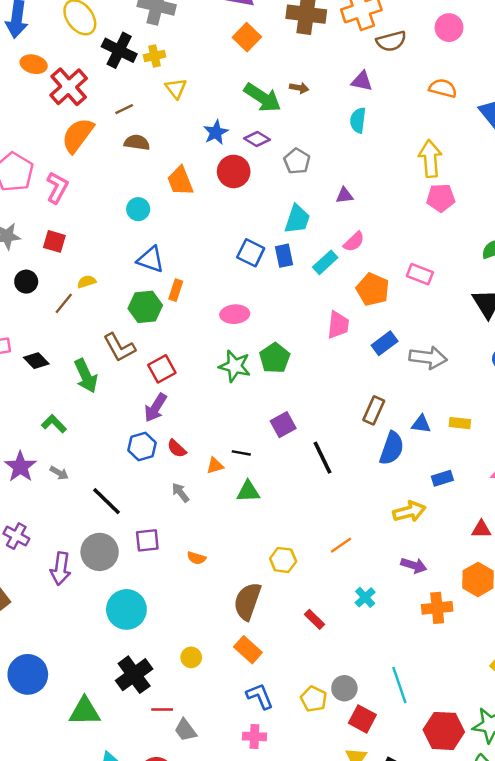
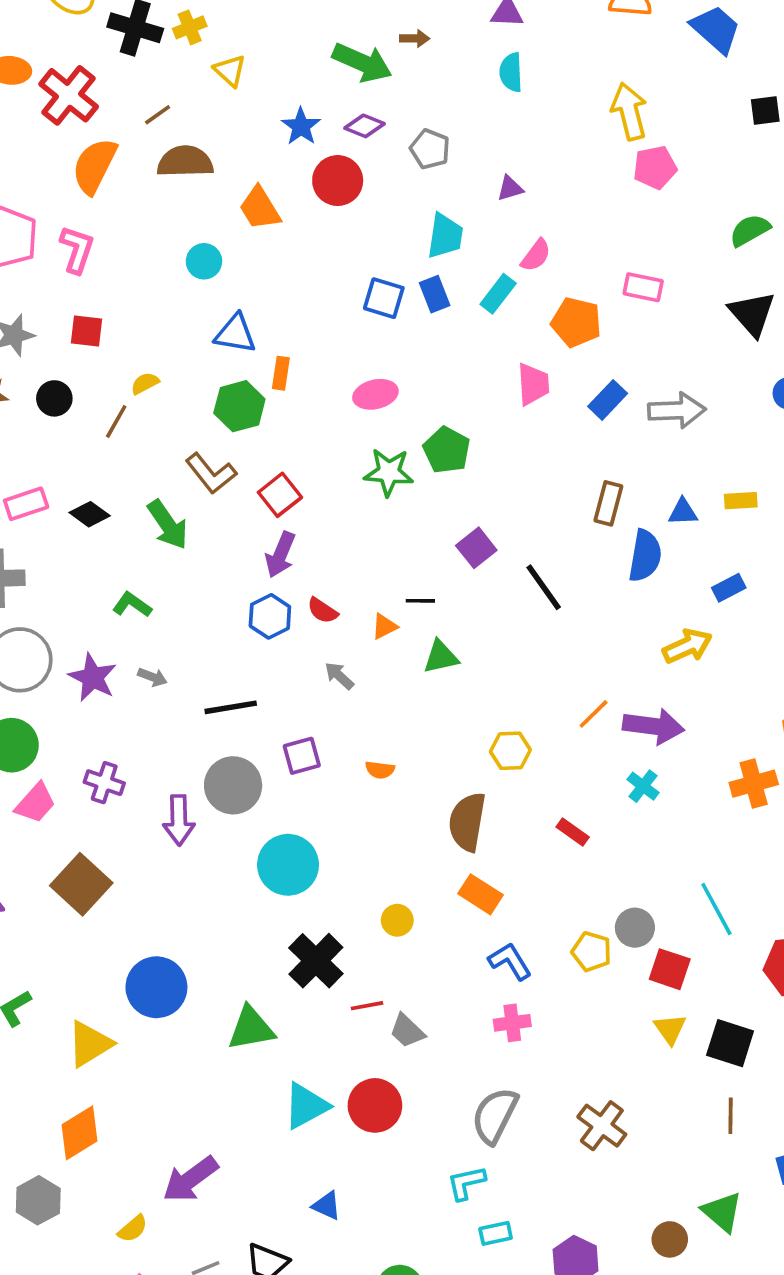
brown semicircle: (137, 143) -> (185, 162), size x1.4
black line: (107, 501) -> (231, 707), turned -44
purple arrow: (414, 565) -> (653, 726), moved, size x1.5

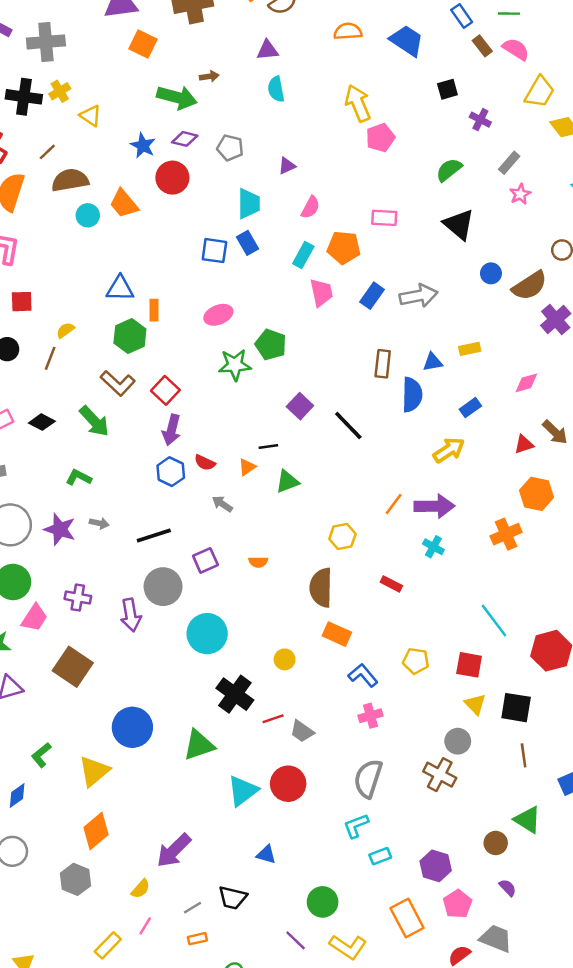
cyan circle: (204, 261) -> (88, 215), moved
cyan rectangle: (498, 294) -> (303, 255), moved
gray circle: (635, 928) -> (458, 741), moved

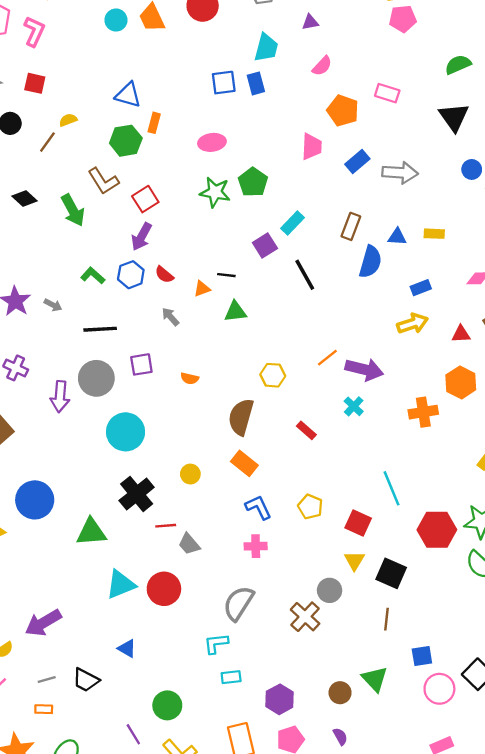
blue square: (214, 251) -> (224, 83), turned -30
cyan rectangle: (303, 255) -> (293, 223), moved
yellow arrow: (449, 450) -> (413, 324), moved
green L-shape: (79, 477) -> (93, 276), moved

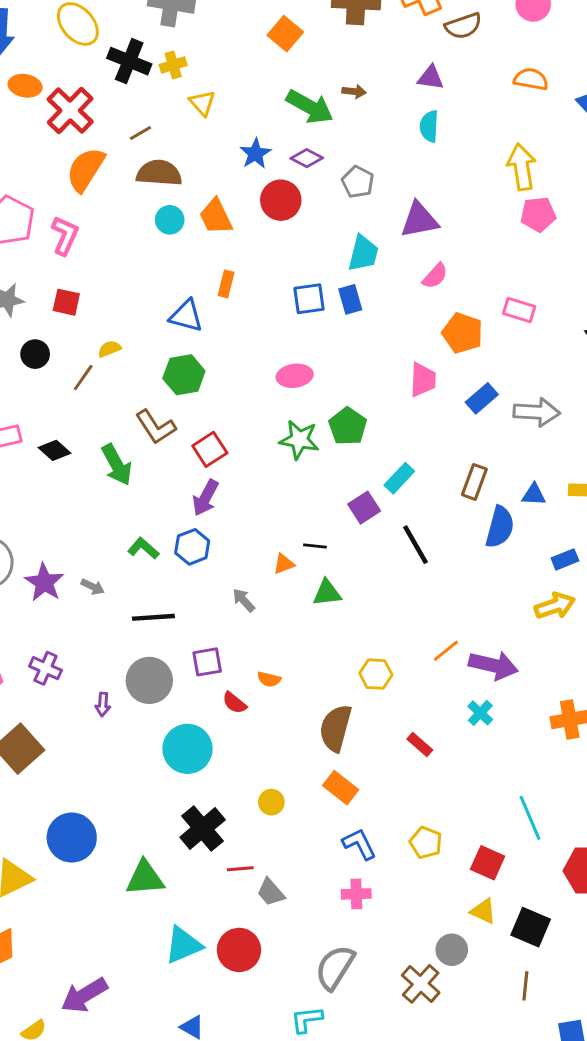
purple triangle: (310, 22) -> (419, 220), size x1.8
orange rectangle: (154, 123) -> (226, 284), moved
red semicircle: (164, 275) -> (234, 703), moved
purple arrow: (60, 397) -> (103, 704), size x0.6
yellow triangle: (354, 561) -> (483, 911), turned -35

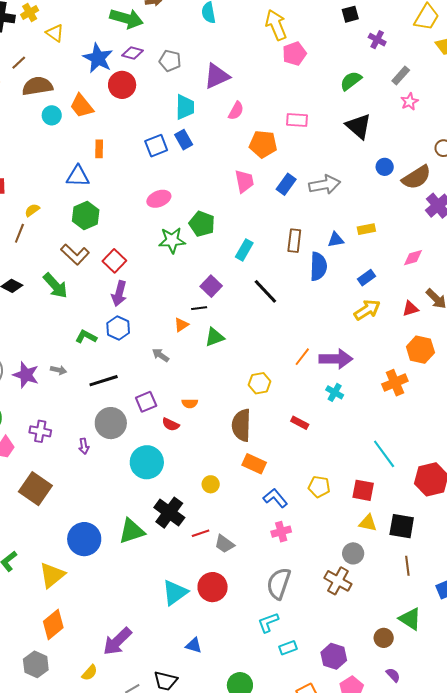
blue star: (255, 154) -> (98, 58), size x1.4
purple square: (364, 508) -> (211, 286), moved
green triangle: (145, 878) -> (132, 531), moved

